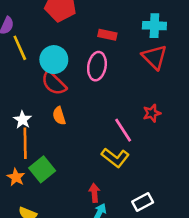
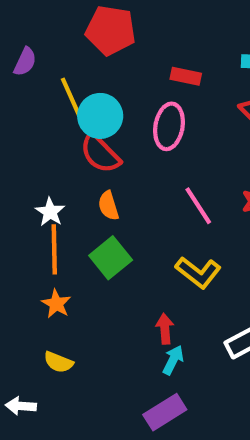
yellow line: (20, 48) -> (71, 97), moved
pink line: (123, 130) -> (198, 206), moved
green square: (42, 169) -> (111, 258), moved
orange star: (16, 177) -> (56, 304), moved

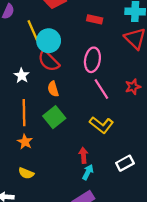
pink ellipse: (169, 126) -> (92, 60), moved
white star: (50, 212) -> (22, 76), moved

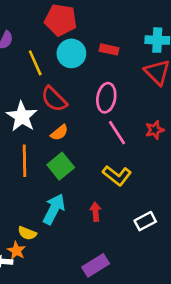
cyan circle: (49, 41) -> (71, 53), moved
white star: (22, 76) -> (22, 116), size x1.6
orange semicircle: (53, 89) -> (59, 133), turned -112
orange star: (25, 142) -> (16, 251), moved
cyan arrow: (88, 172) -> (54, 209), moved, size x1.6

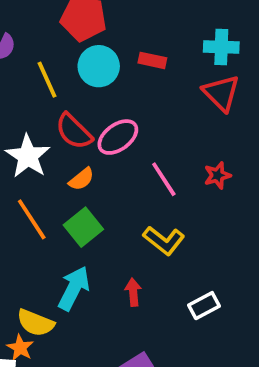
pink ellipse: (106, 98) -> (118, 137), moved, turned 44
orange line: (24, 161) -> (32, 219), turned -32
yellow semicircle: (27, 233) -> (35, 323), size x1.4

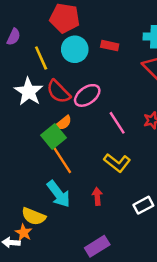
white star: (28, 156) -> (29, 92), moved
orange line: (32, 219) -> (62, 160), moved
green square: (83, 227) -> (54, 137), moved
cyan arrow: (74, 288) -> (59, 194), turned 116

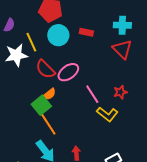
white star: (29, 92) -> (16, 55), moved, turned 30
yellow L-shape: (117, 163) -> (107, 114), moved

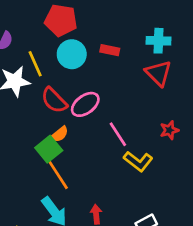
red star: (120, 92) -> (169, 130), moved

